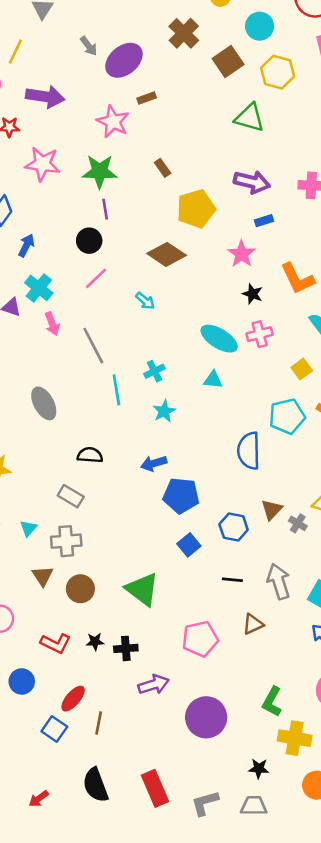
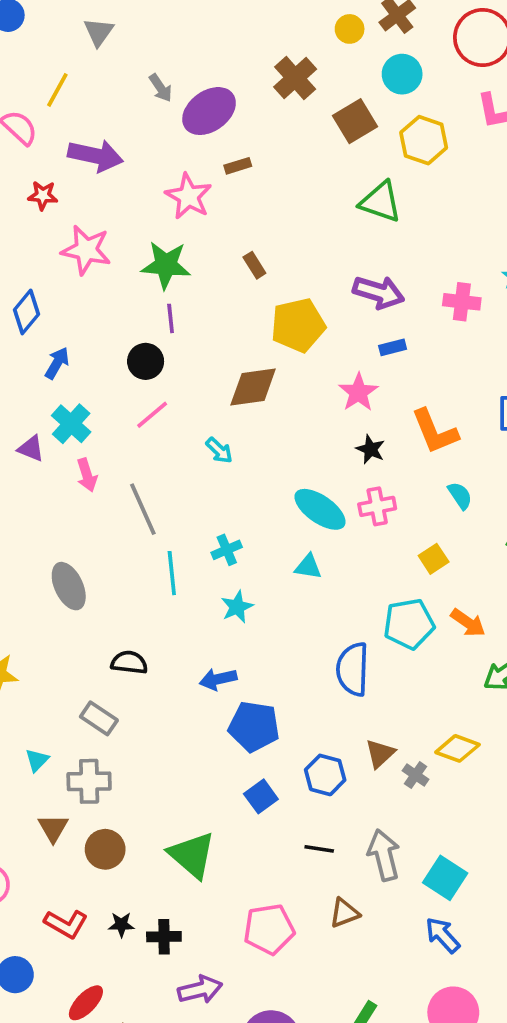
brown diamond: (167, 254) -> (253, 387), turned -45

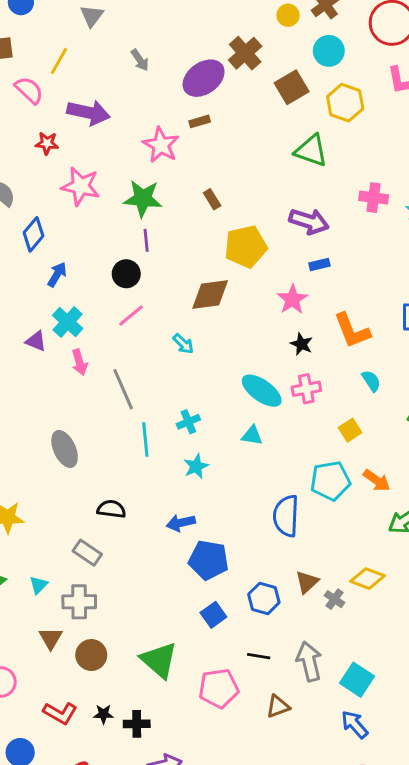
purple ellipse: (209, 111) -> (204, 78), moved
pink cross: (462, 302) -> (374, 198), moved
pink pentagon: (269, 929) -> (219, 688), moved

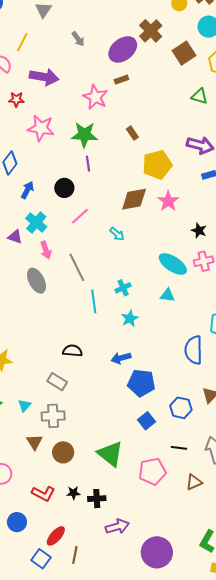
green triangle: (311, 151) -> (199, 96), size x0.7
black circle: (126, 274) -> (64, 188), moved
pink star: (292, 299) -> (168, 201), moved
gray ellipse: (65, 449) -> (36, 281), moved

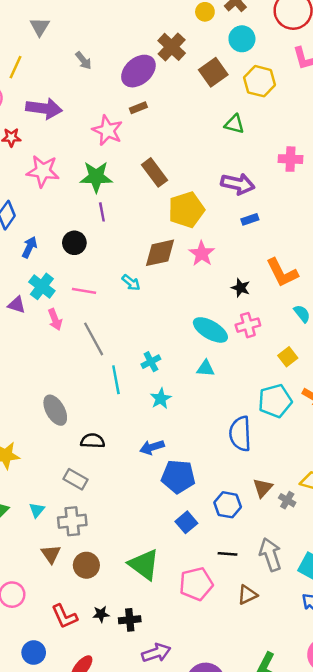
brown rectangle: (132, 133) -> (155, 172), size x1.6
pink line: (80, 216) -> (84, 291), moved, turned 54
cyan arrow: (117, 234) -> (131, 283), moved
gray ellipse: (36, 281) -> (55, 410), moved
red L-shape: (43, 494) -> (64, 616), turned 40

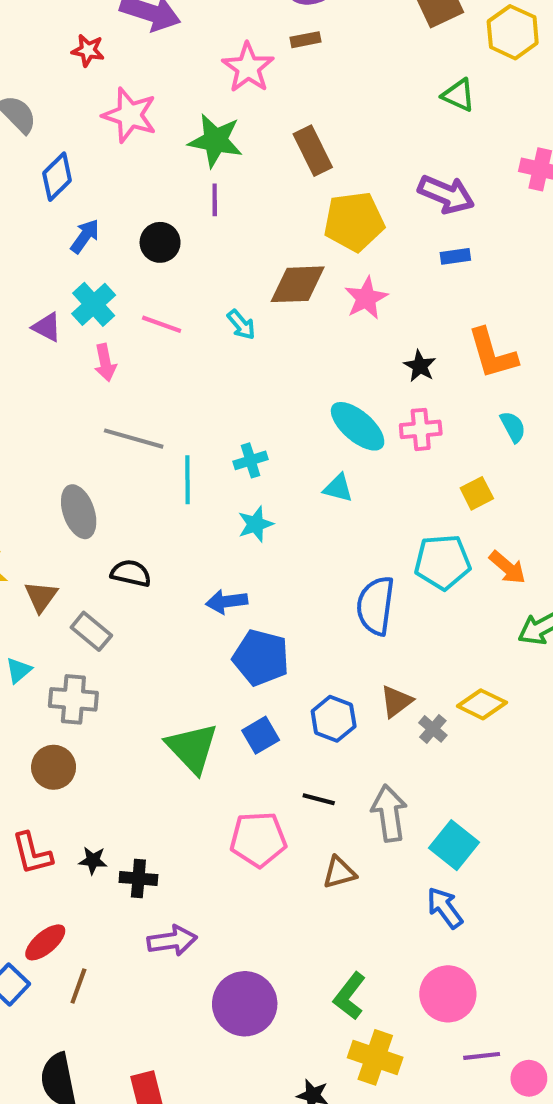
gray line: (94, 339) -> (134, 439), moved, turned -56
brown triangle: (51, 554) -> (41, 597), moved
green triangle: (144, 564) -> (192, 748), moved
brown circle: (86, 565) -> (54, 767), moved

